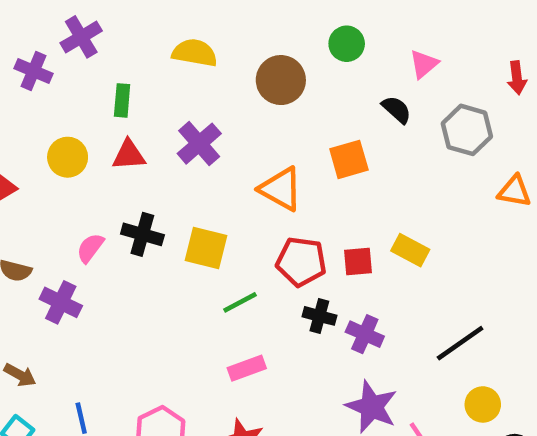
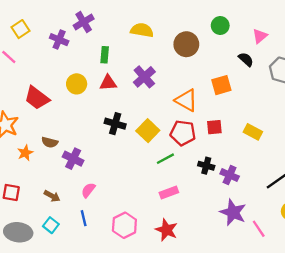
pink semicircle: (90, 248) -> (88, 190), moved
yellow square: (206, 248) -> (148, 131), turned 30
red pentagon: (301, 262) -> (183, 133), moved
red square: (358, 262) -> (214, 127), moved

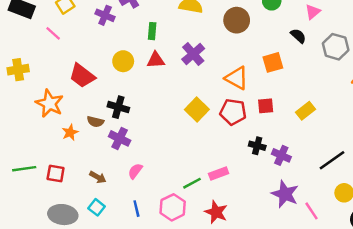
black cross: (115, 124) -> (118, 107), moved
yellow rectangle: (253, 132) -> (305, 111), turned -66
green line: (165, 159) -> (192, 183), moved
blue line: (84, 218) -> (136, 209), moved

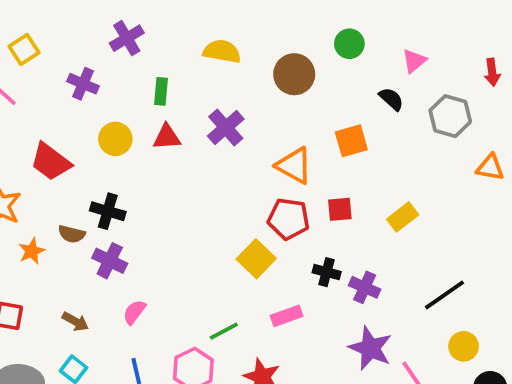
purple cross: (105, 15) -> (83, 84), moved
yellow square: (197, 110) -> (256, 259), moved
pink rectangle: (219, 173) -> (287, 316), moved

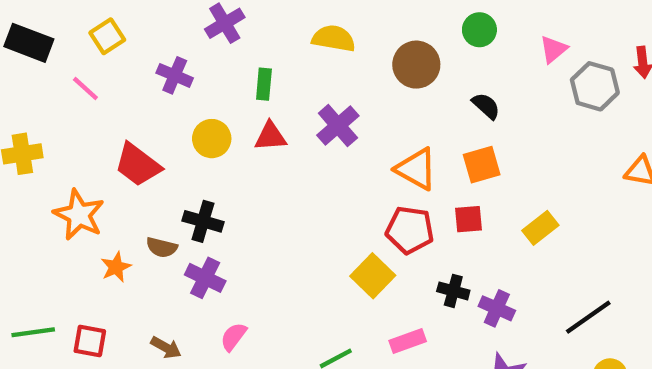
black semicircle: (391, 99) -> (486, 106), moved
gray hexagon: (450, 116) -> (595, 86), moved
orange square: (351, 141) -> (482, 165), moved

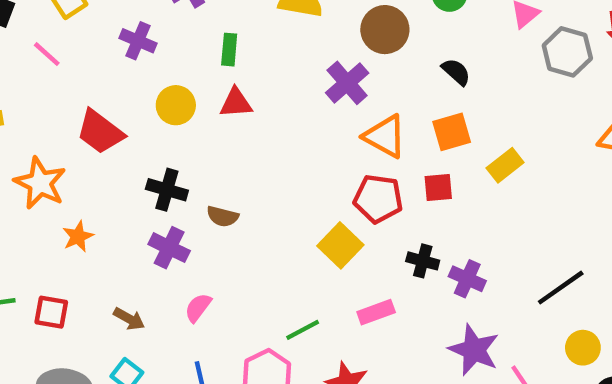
purple cross: (338, 126) -> (347, 83), moved
yellow rectangle: (540, 228) -> (505, 165), moved
brown semicircle: (162, 247) -> (223, 216), moved

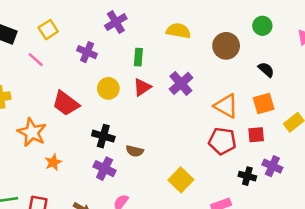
purple cross: (347, 83) -> (181, 83), moved
red triangle: (236, 103) -> (142, 87), turned -30
yellow square: (340, 245) -> (181, 180), moved
purple cross: (467, 279) -> (272, 166), moved

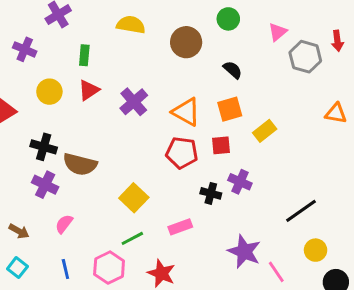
purple cross: (181, 83) -> (134, 102), moved
brown semicircle: (135, 151) -> (80, 164), size x1.6

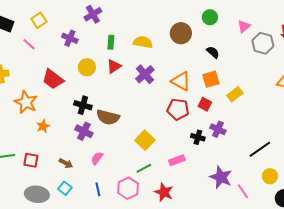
yellow semicircle: (131, 25) -> (143, 42), moved
red square: (221, 145) -> (205, 104), turned 32

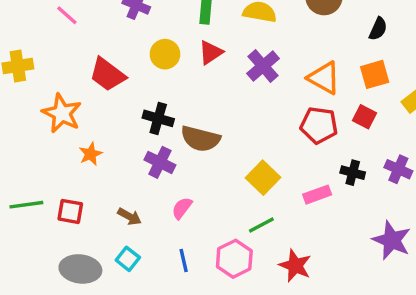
black semicircle: (213, 52) -> (378, 29), turned 72
purple cross: (218, 129) -> (398, 169), moved
pink rectangle: (177, 160) -> (317, 195), moved

